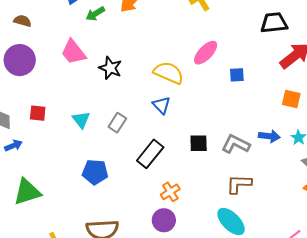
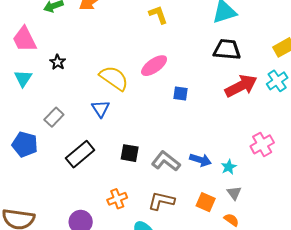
black star: (110, 68) -> (58, 62), size x0.7
orange square: (291, 99) -> (206, 202), moved
cyan triangle: (81, 120) -> (23, 78), moved
blue pentagon: (95, 172) -> (25, 144), moved
orange cross: (170, 192) -> (117, 199), moved

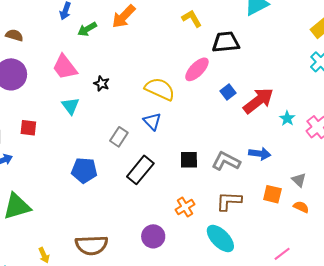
black trapezoid: (227, 50) -> (226, 42), moved
red arrow: (241, 86) -> (258, 101), moved
blue square: (180, 94) -> (228, 92), turned -35
gray rectangle: (54, 117) -> (119, 137), moved
cyan star: (229, 167) -> (287, 118), moved

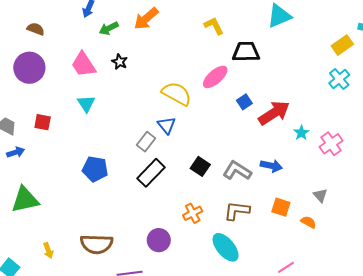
black star: (102, 84) -> (120, 62), moved
gray rectangle: (119, 137) -> (146, 142), moved
black square: (189, 160) -> (200, 166), turned 30
gray triangle: (299, 180) -> (320, 195), moved

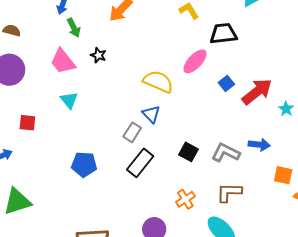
green arrow: (109, 28) -> (74, 28), moved, turned -84
orange square: (281, 207) -> (283, 175), moved

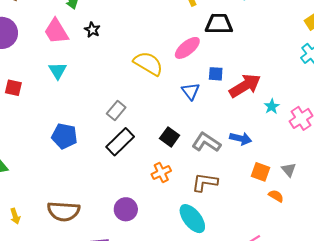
blue square: (226, 83) -> (216, 74), turned 35
blue triangle: (151, 114) -> (191, 91), moved
orange cross: (185, 199) -> (161, 172), moved

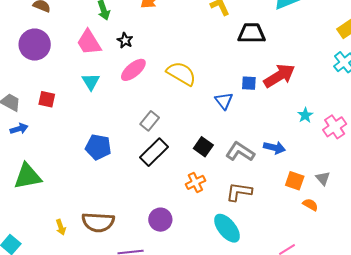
pink ellipse: (187, 48) -> (133, 70), moved
red arrow: (245, 86) -> (279, 76), moved
yellow arrow: (15, 216) -> (61, 227), moved

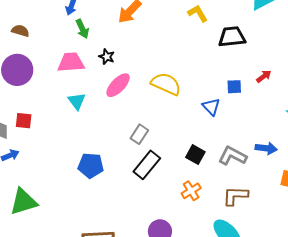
pink trapezoid: (89, 42) -> (71, 62), turned 124
red arrow: (279, 76) -> (264, 76), size x0.5
red square: (47, 99) -> (24, 121), moved

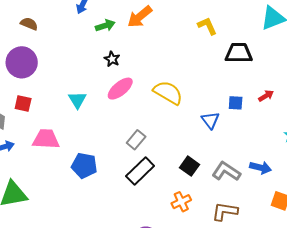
green arrow: (82, 29) -> (105, 26), moved, turned -90
pink trapezoid: (71, 62) -> (46, 139), moved
red square: (24, 121) -> (23, 104), moved

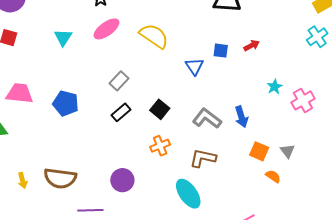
pink trapezoid: (46, 139) -> (20, 93), moved
black square: (189, 166) -> (160, 109), moved
blue arrow: (261, 168) -> (241, 117), turned 55
black rectangle: (140, 171) -> (121, 112), size x0.7

